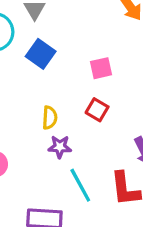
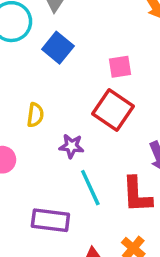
red square: (97, 110) -> (113, 110), size x1.6
yellow semicircle: (50, 118) -> (35, 115), moved

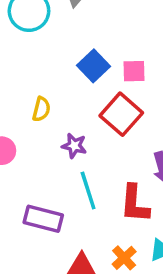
blue square: (58, 48) -> (93, 66), moved

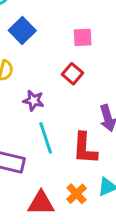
blue square: (93, 66) -> (22, 30), moved
red square: (121, 114) -> (72, 74), size x0.6

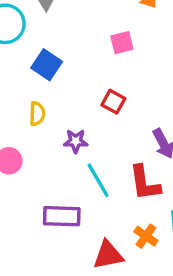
pink square: (83, 37) -> (122, 43), moved

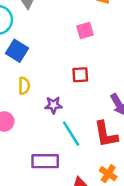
blue square: (47, 65) -> (17, 51), moved
red square: (113, 102) -> (80, 75), turned -30

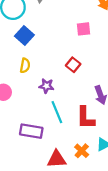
red square: (80, 75) -> (73, 65), turned 32

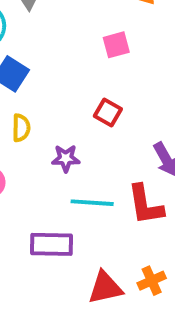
cyan line: (57, 112) -> (92, 203), turned -55
orange cross: (82, 151) -> (152, 281), moved, turned 32

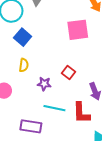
pink square: (116, 45) -> (78, 30), size x1.6
red square: (108, 113) -> (68, 73), moved

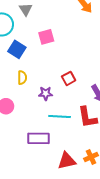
pink square: (78, 30) -> (46, 37), moved, size x0.7
red square: (68, 73) -> (69, 78), turned 32

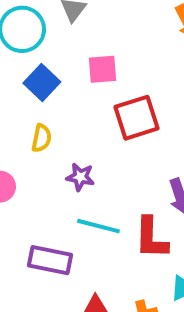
red square: (69, 78) -> (137, 118), moved, size x1.6

